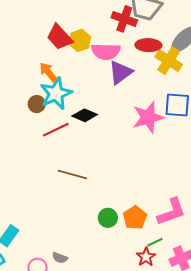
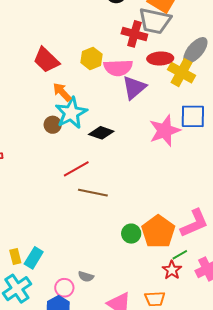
red trapezoid: (59, 37) -> (46, 60), moved
red line: (56, 130) -> (76, 169), moved
orange pentagon: (135, 218) -> (158, 232), size x1.4

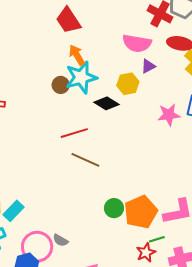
yellow hexagon: (92, 58) -> (128, 84), moved
purple triangle: (134, 88) -> (148, 66), size x0.6
pink star: (165, 131) -> (169, 115), size x0.7
pink circle: (64, 288) -> (37, 247), size x1.6

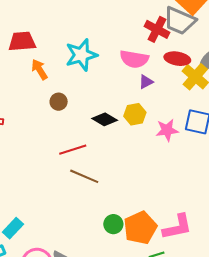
red trapezoid: (68, 20) -> (22, 41), moved, turned 120
orange arrow: (77, 55) -> (39, 69), moved
cyan star: (81, 77) -> (81, 55), moved
yellow hexagon: (128, 84) -> (135, 114), moved

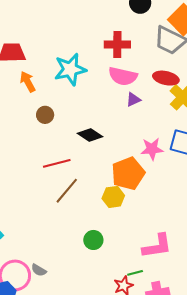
red cross: (157, 29) -> (117, 44), moved, turned -30
yellow hexagon: (135, 114) -> (113, 197), moved
brown line: (84, 176) -> (67, 191), turned -76
orange pentagon: (140, 228) -> (128, 173), moved

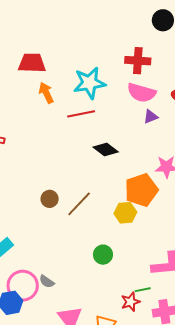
brown circle: (45, 115) -> (50, 199), moved
red line: (57, 163) -> (81, 114), moved

